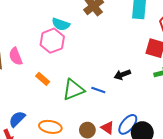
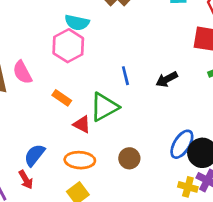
blue line: (98, 90) -> (125, 76), moved, turned 64
red triangle: (108, 128) -> (82, 124), moved

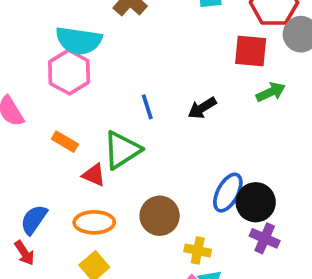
cyan semicircle: (77, 23) -> (79, 41), size x1.4
brown circle: (129, 158) -> (160, 216), size x1.4
yellow cross: (188, 187) -> (198, 251), moved

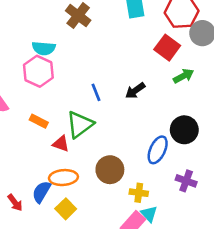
cyan semicircle: (79, 41) -> (44, 48), size x0.7
red square: (251, 51) -> (167, 48), turned 35
black circle: (256, 202) -> (184, 130), moved
blue semicircle: (34, 220) -> (41, 192), moved

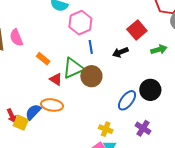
red square: (167, 48) -> (137, 30), moved
pink hexagon: (38, 71) -> (80, 23), moved
brown circle: (110, 170) -> (91, 76), moved
yellow square: (66, 209) -> (21, 123), moved, turned -35

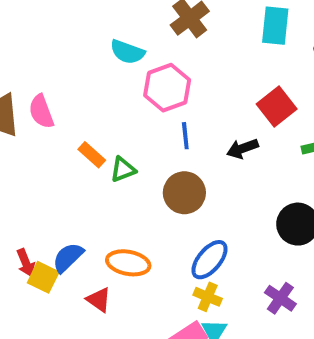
green triangle: (73, 68) -> (123, 169), moved, size x0.6
red triangle: (56, 79) -> (99, 300), moved
blue ellipse: (127, 100) -> (209, 260), moved
orange ellipse: (52, 105) -> (128, 263), moved

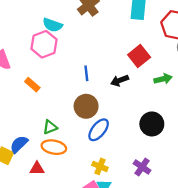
pink hexagon: (167, 88) -> (44, 44), moved
green triangle: (123, 169) -> (50, 127), moved
blue ellipse: (209, 260) -> (99, 130), moved
red triangle: (99, 300) -> (37, 169), turned -35

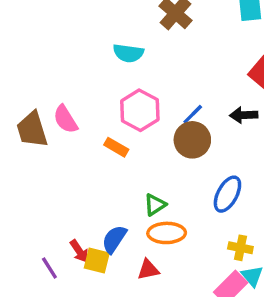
pink hexagon: (44, 44) -> (140, 110), moved
blue line: (86, 73) -> (193, 114), turned 63
black arrow: (120, 80) -> (244, 115), turned 30
brown circle: (86, 106) -> (192, 140), moved

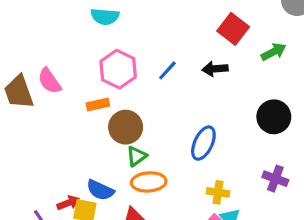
brown circle: (192, 140) -> (126, 127), moved
orange rectangle: (116, 147) -> (98, 105), turned -40
blue semicircle: (114, 239) -> (100, 190), turned -96
red arrow: (79, 251) -> (68, 203), turned -75

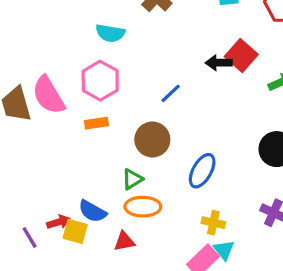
pink hexagon: (118, 69) -> (100, 81), moved
black arrow: (215, 69) -> (219, 63), moved
pink semicircle: (49, 81) -> (48, 95), size x1.4
brown circle: (126, 127) -> (152, 140), moved

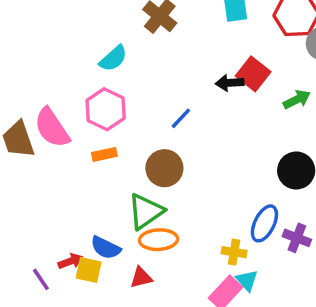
cyan semicircle: (110, 33) -> (113, 58), turned -48
blue ellipse: (202, 171) -> (264, 223), moved
green triangle: (132, 179) -> (146, 211), size x1.6

